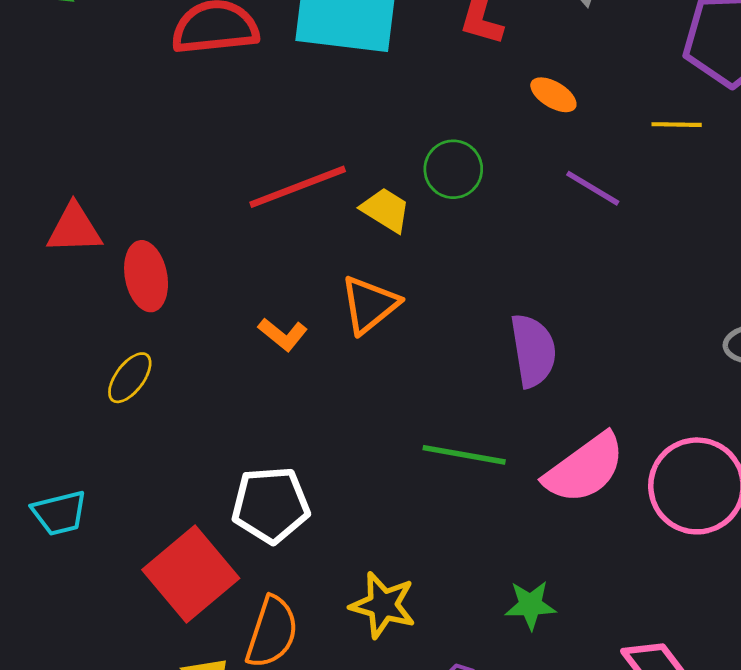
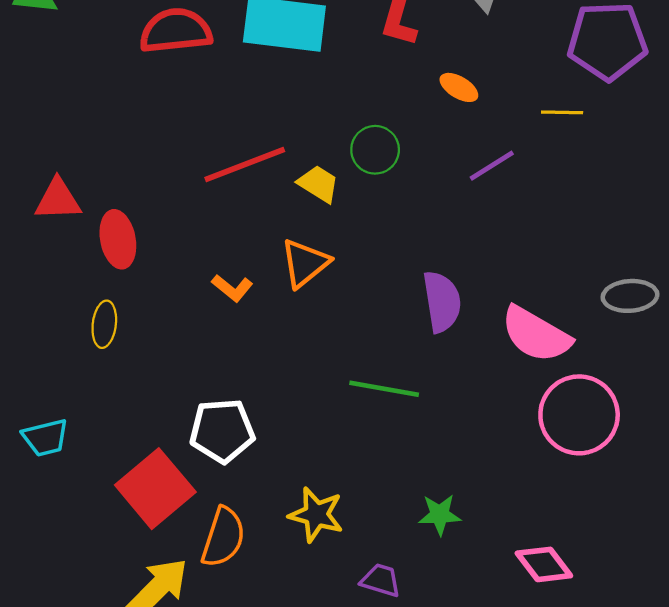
purple line: (593, 188) -> (492, 166), turned -63
yellow ellipse: (130, 378) -> (104, 324), turned -30
pink semicircle: (585, 468) -> (536, 334), moved, turned 66

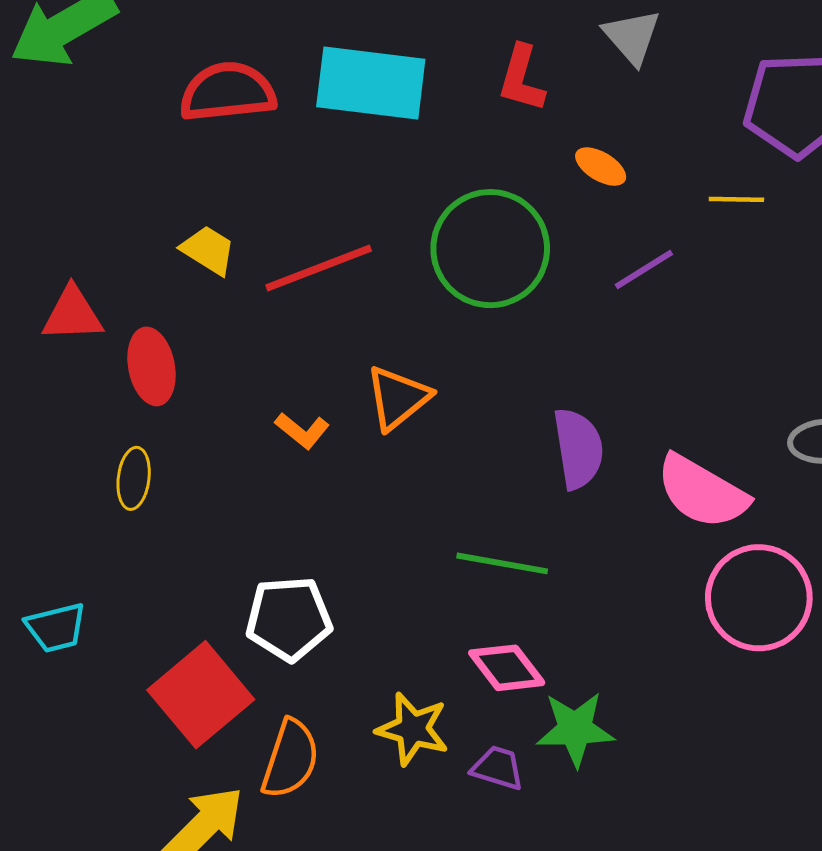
green circle: (375, 150) -> (490, 249), size x1.8
yellow trapezoid: (318, 184) -> (208, 250), moved
green star: (440, 515) -> (575, 729), size x1.4
pink diamond: (544, 564) -> (507, 668), moved
purple trapezoid: (381, 580) -> (498, 768), moved

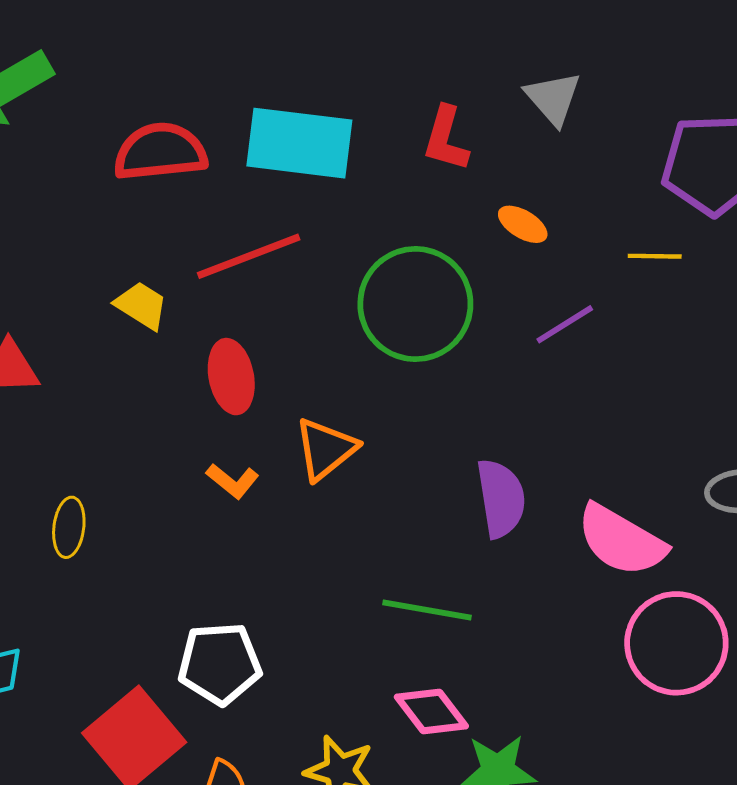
red line: (319, 268) -> (249, 256), moved
red ellipse: (152, 366) -> (231, 377), moved

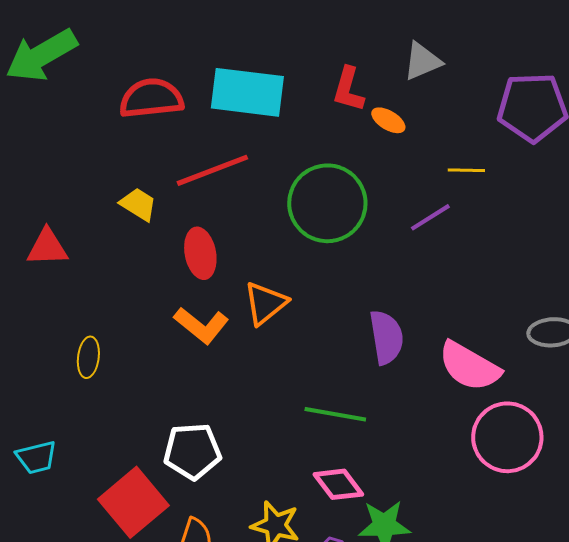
gray triangle: (553, 98) -> (422, 61), turned 48
orange ellipse: (523, 224) -> (388, 120), moved
yellow line: (655, 256) -> (466, 170), moved
orange L-shape: (233, 481) -> (201, 325), size x1.5

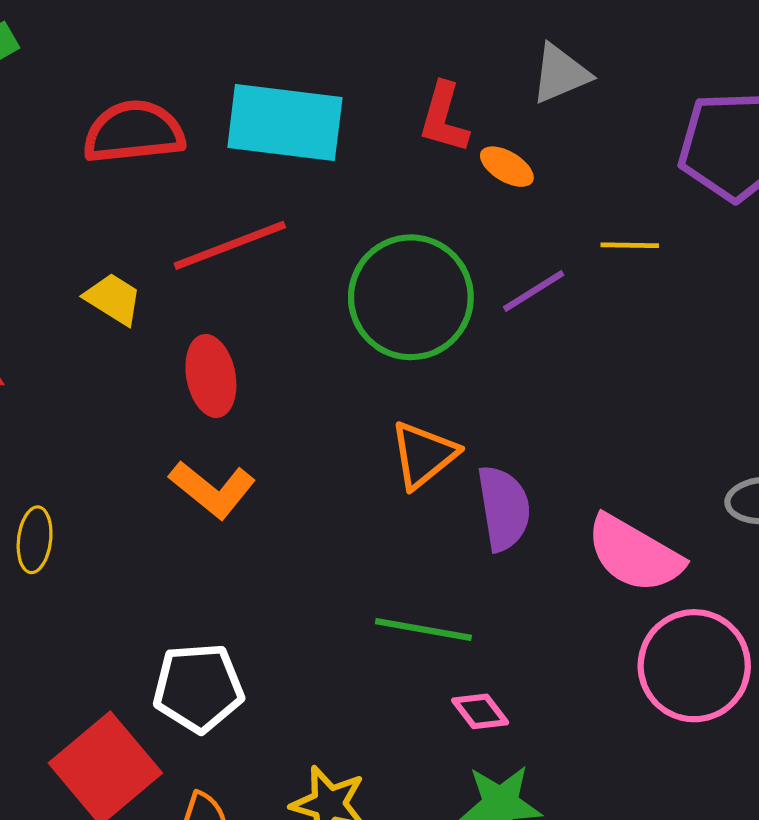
purple line: (430, 217) -> (534, 291), moved
orange triangle: (265, 303) -> (423, 455), moved
pink diamond: (338, 484) -> (480, 711), moved, size x0.7

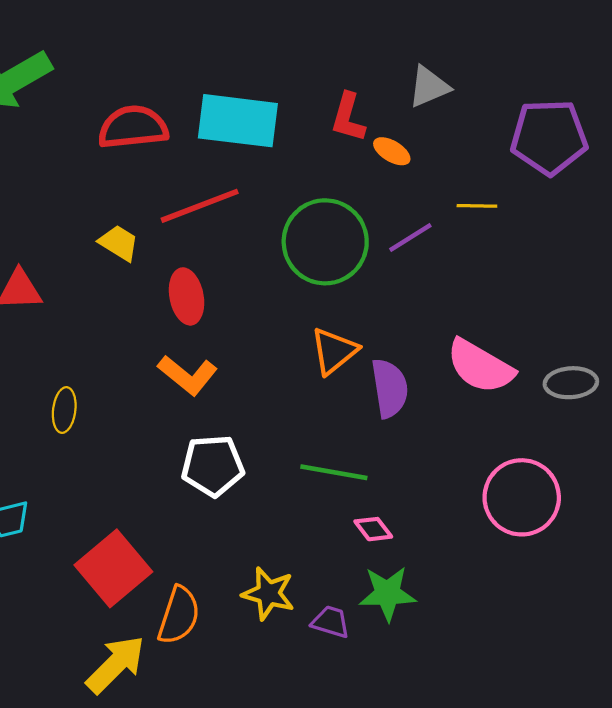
pink semicircle: (634, 554) -> (480, 366), moved
white pentagon: (198, 688) -> (213, 466), moved

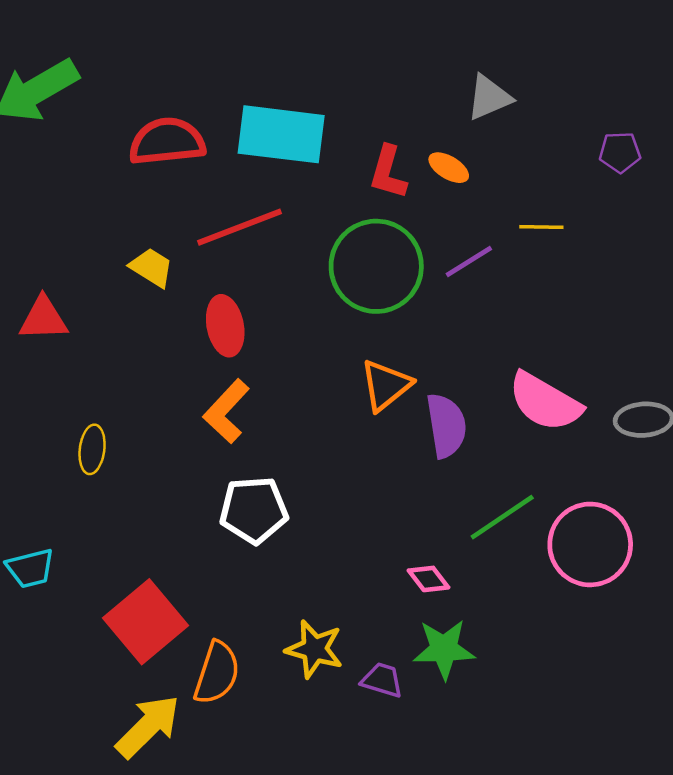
red L-shape: (348, 117) -> (388, 172), moved
purple pentagon: (549, 137) -> (620, 152), size x0.5
orange L-shape: (188, 375) -> (226, 411), turned 94
green line: (334, 472) -> (502, 517), moved, turned -44

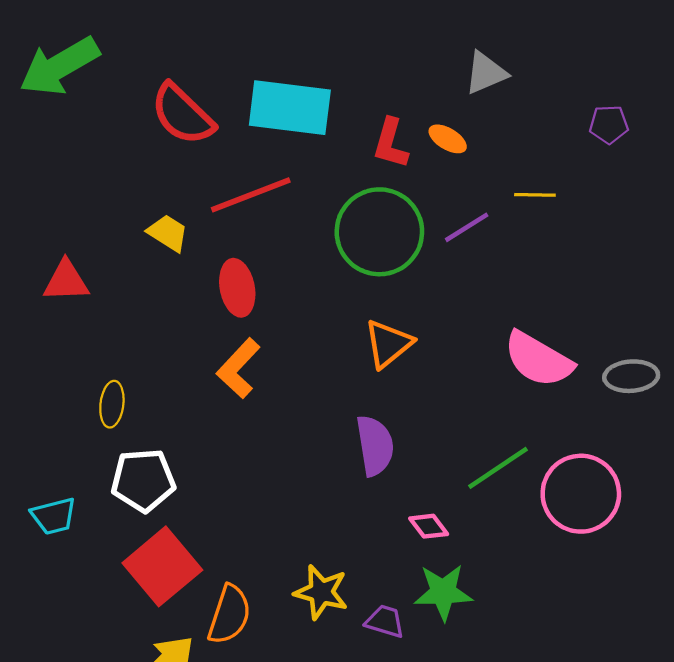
red semicircle: (167, 141) -> (182, 114), turned -130
purple semicircle: (446, 426) -> (375, 446), moved
white pentagon: (254, 510) -> (143, 480), moved

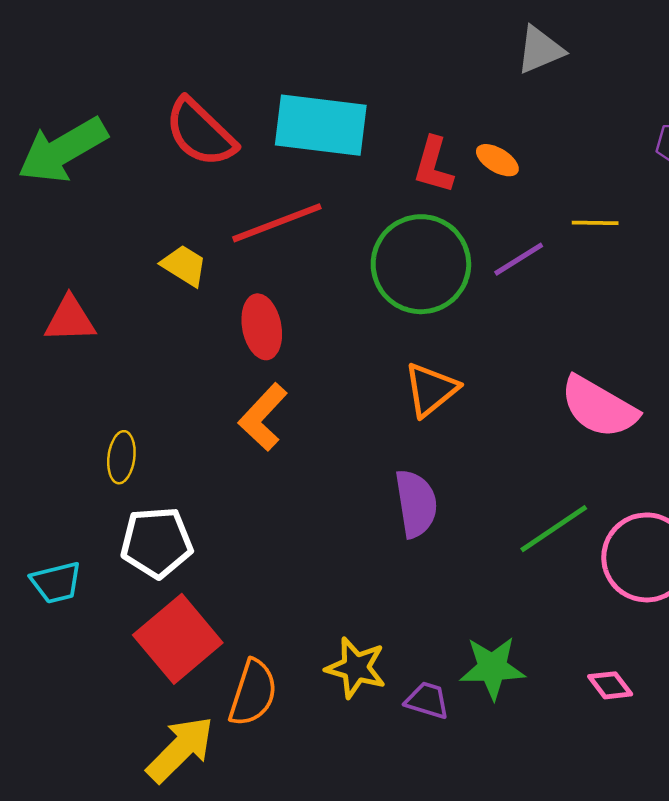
green arrow: (59, 66) -> (62, 150), moved
gray triangle: (486, 73) -> (540, 50), moved
pink diamond: (429, 526) -> (610, 685), moved

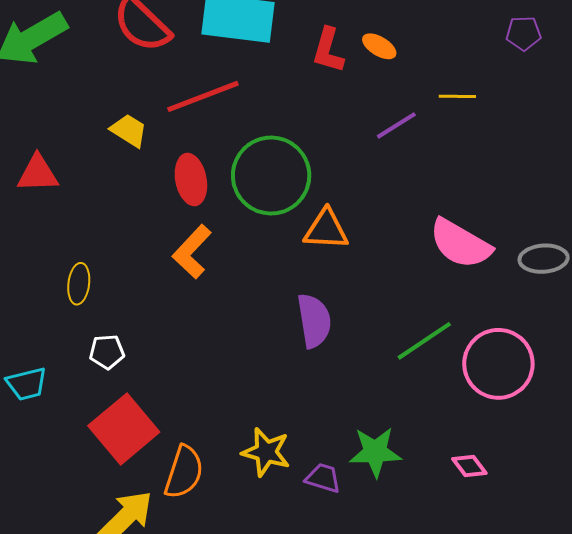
green circle: (421, 264) -> (271, 176), moved
orange triangle: (431, 390) -> (326, 230), turned 42
white pentagon: (156, 542) -> (107, 352), size x0.6

